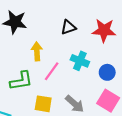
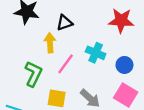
black triangle: (68, 27) -> (64, 23), moved
green L-shape: (21, 81) -> (33, 74), turned -55

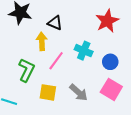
red star: (121, 21) -> (107, 21), turned -30
black triangle: (64, 23) -> (55, 23), turned 42

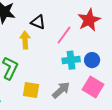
cyan cross: (84, 51) -> (71, 60), moved, turned -30
pink line: (56, 61) -> (64, 35), moved
gray arrow: (79, 92) -> (61, 90), turned -84

